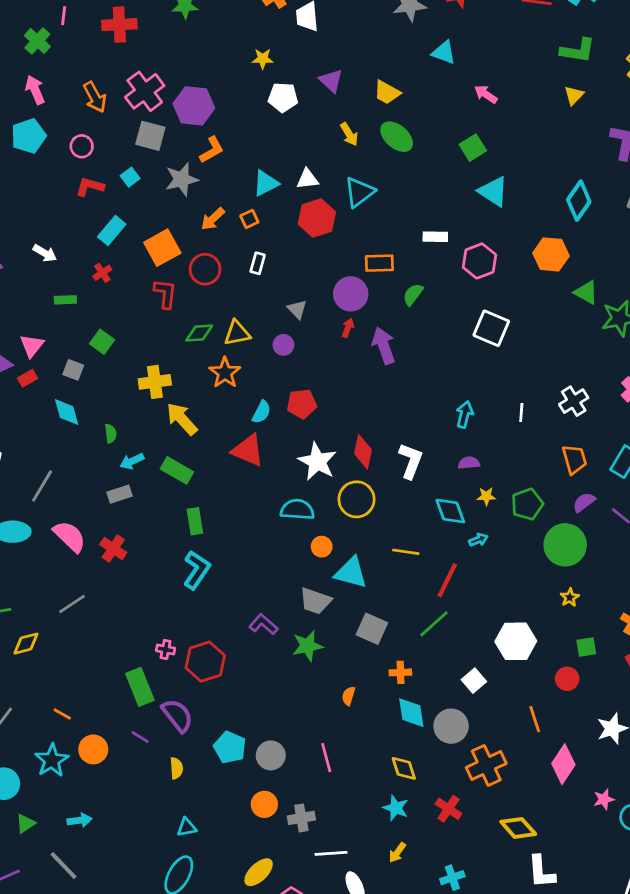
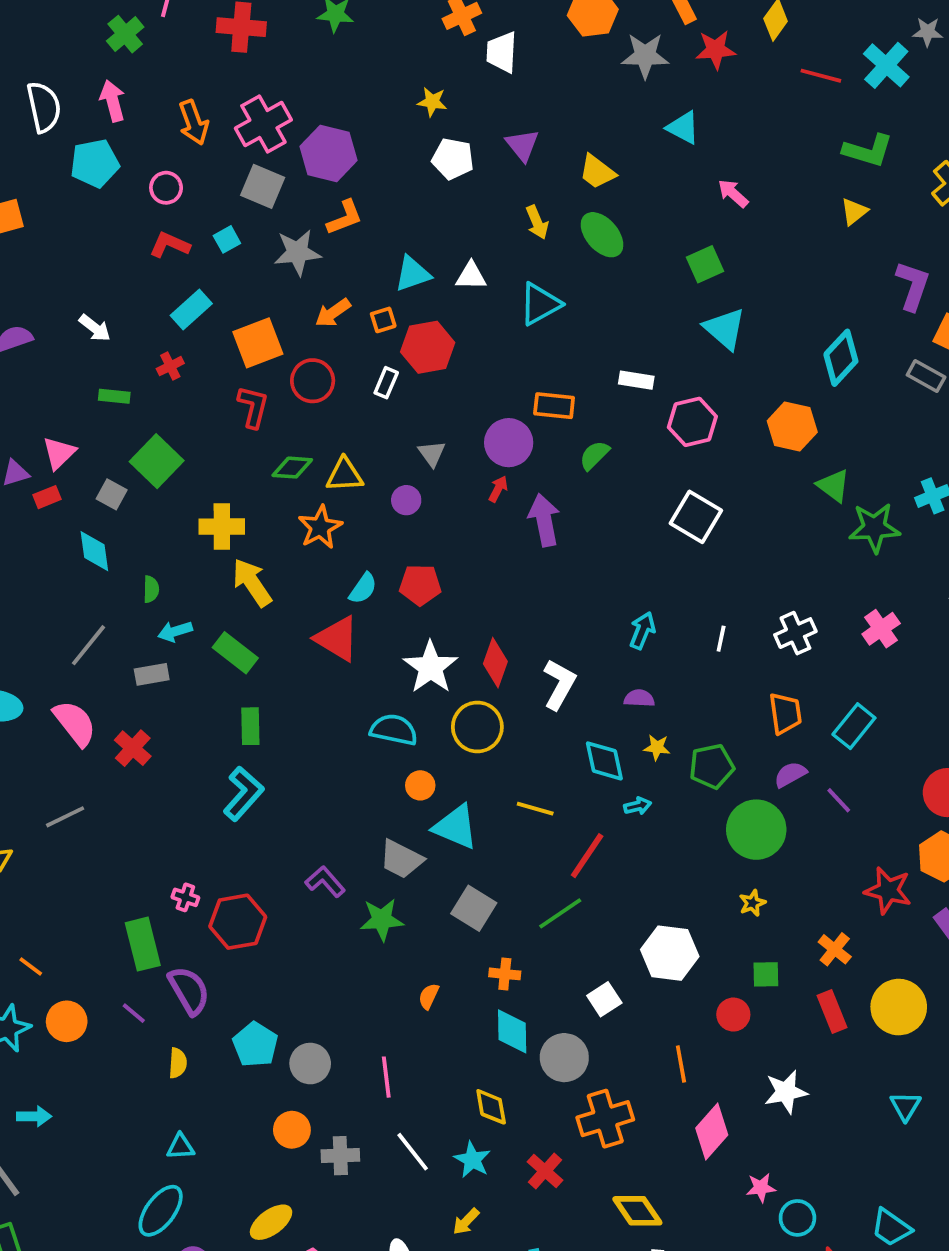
red hexagon: (317, 218) -> (428, 347), moved
green square: (102, 342) -> (157, 461), size x1.5
gray line: (42, 486) -> (88, 645), moved
white line: (331, 853) -> (413, 1152), moved, turned 48

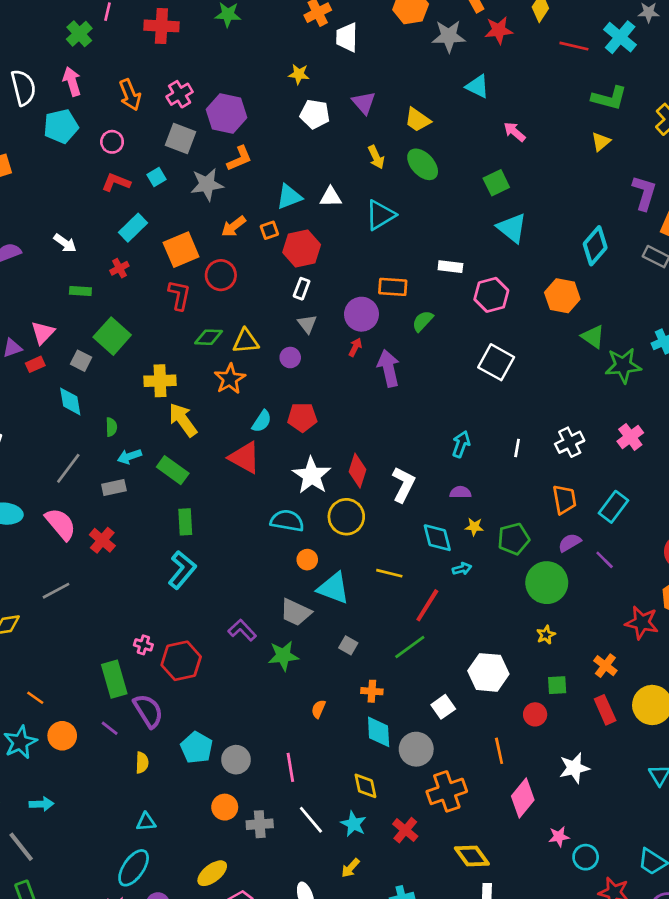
pink cross: (263, 124) -> (180, 94), size x0.7
white rectangle: (386, 383) -> (302, 289), moved
gray square: (474, 908) -> (348, 645), size x0.6

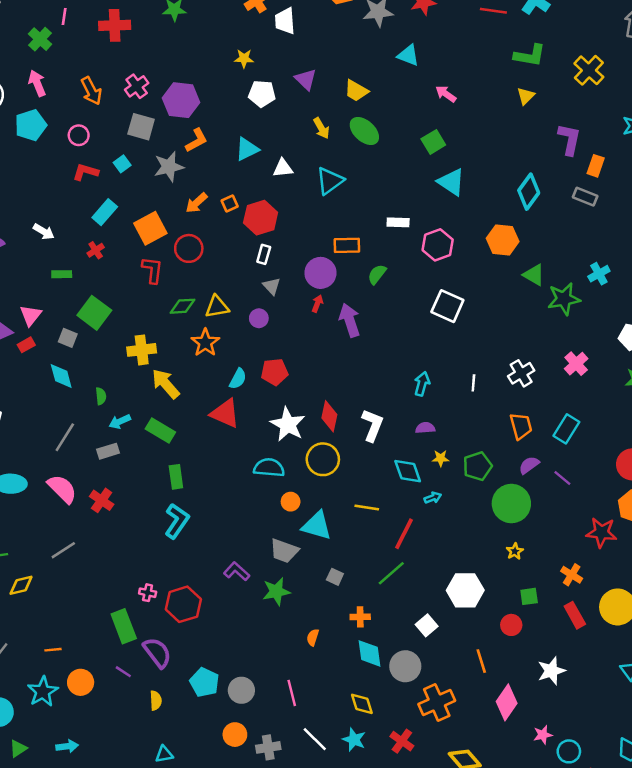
cyan triangle: (289, 197) -> (247, 149), moved
orange line: (35, 698) -> (53, 650), turned -35

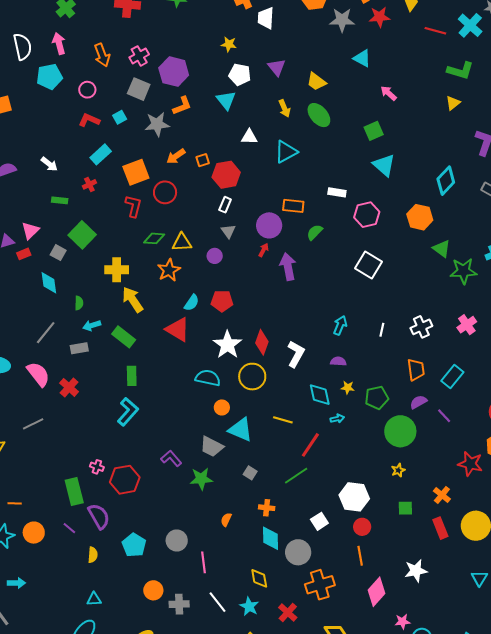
cyan triangle: (247, 149) -> (226, 100), moved, turned -50
red circle: (511, 625) -> (362, 527), moved
gray circle: (241, 690) -> (177, 541), moved

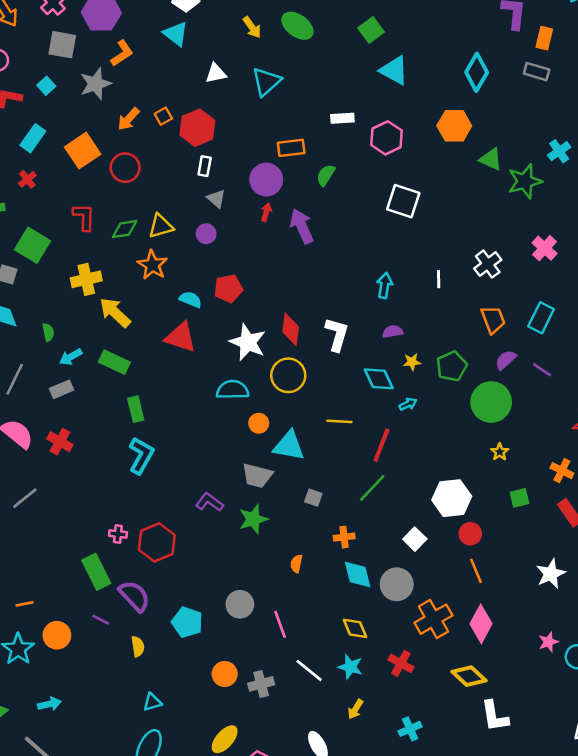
red L-shape: (133, 206) -> (84, 217), moved
cyan semicircle: (192, 303) -> (190, 300), turned -90
pink diamond: (376, 592) -> (481, 624), moved

